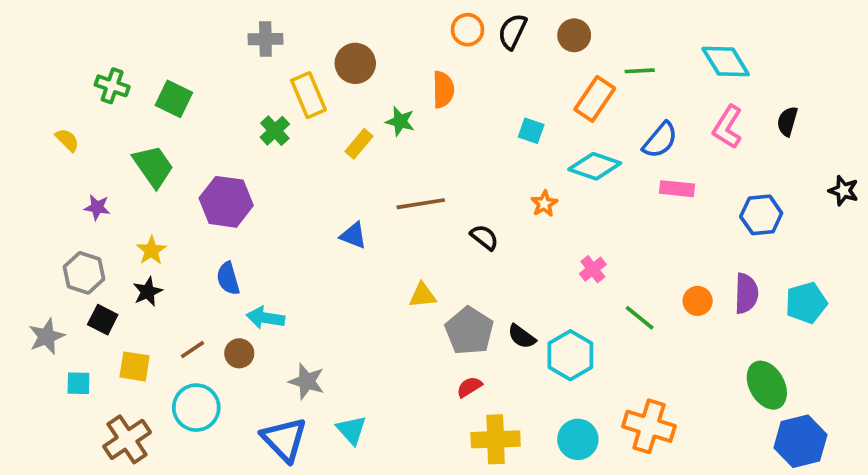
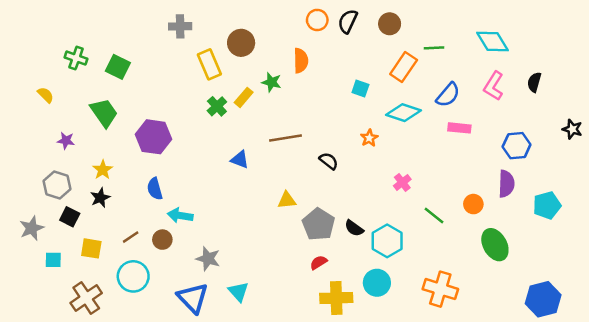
green cross: (275, 131) -> (217, 106), moved
purple semicircle: (746, 293) -> (506, 184), moved
green ellipse: (767, 385) -> (495, 245), moved
cyan circle: (578, 439) -> (377, 283), moved

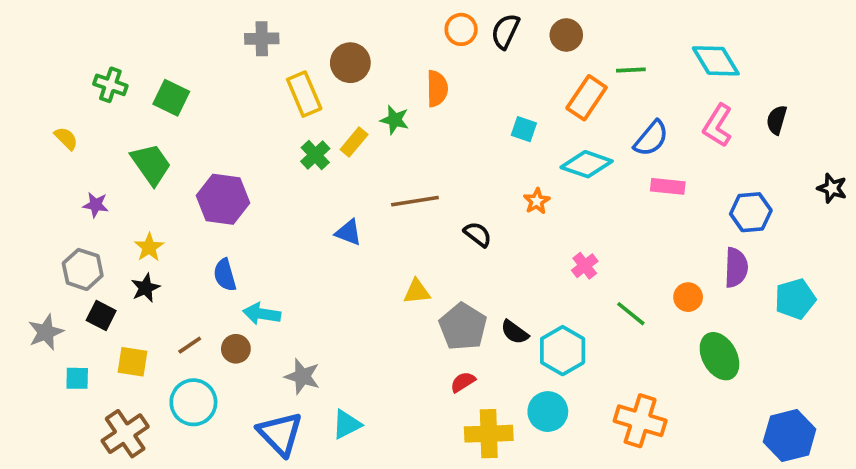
cyan triangle: (239, 292) -> (347, 424), turned 45

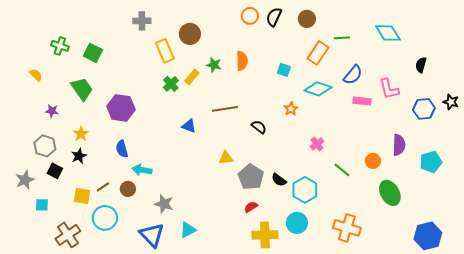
orange semicircle: (437, 89) -> (242, 61), moved
pink L-shape: (718, 125) -> (389, 89), moved, turned -45
blue hexagon: (751, 212) -> (424, 109), moved
yellow square: (133, 362) -> (82, 196), moved

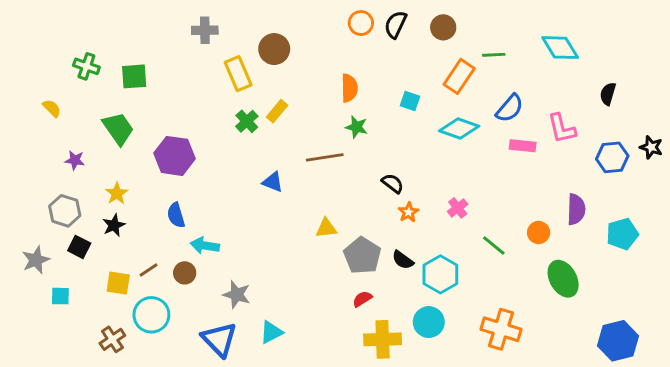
green square: (93, 53) -> (134, 76), turned -30
green star: (214, 65) -> (357, 127), moved
orange star: (291, 109) -> (409, 212), moved
black semicircle: (259, 127) -> (393, 183), moved
brown cross: (68, 235) -> (112, 339), moved, size x0.7

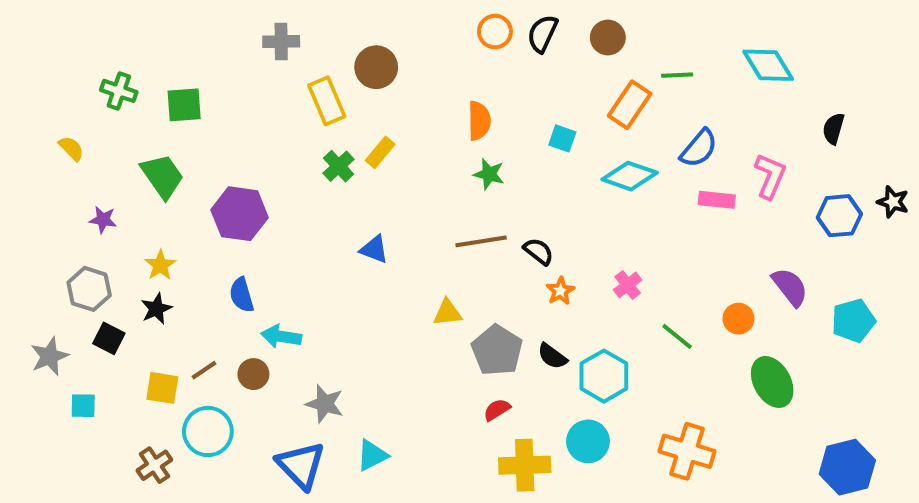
pink L-shape: (562, 128) -> (770, 176), turned -144
brown line: (325, 157) -> (481, 241), moved
purple semicircle: (576, 209) -> (790, 287), turned -40

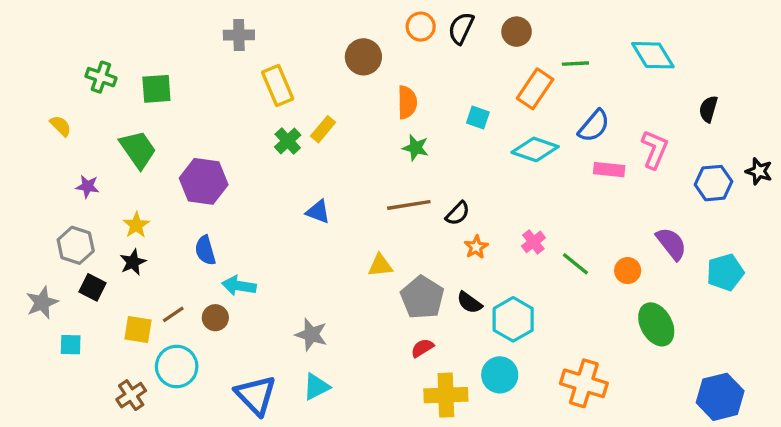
brown circle: (376, 67) -> (363, 57), moved
black semicircle: (539, 251) -> (458, 213), turned 96
green line: (677, 336) -> (575, 264), moved
gray star: (325, 404) -> (311, 335), moved

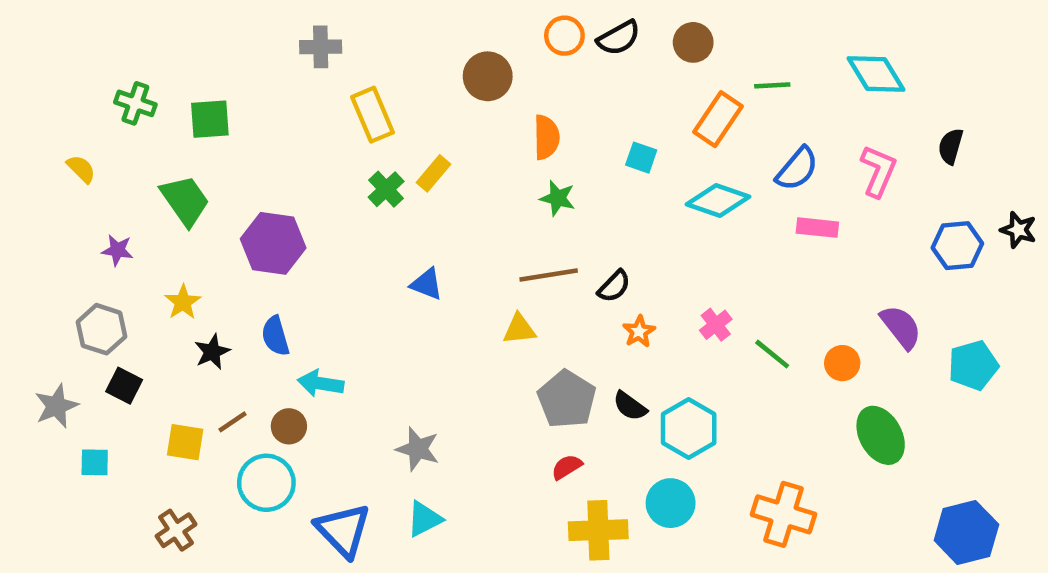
black semicircle: (461, 28) -> (619, 38), turned -144
pink L-shape: (655, 149) -> (878, 171), moved
black star: (133, 262) -> (212, 352), moved
yellow triangle: (380, 266) -> (519, 329), moved
cyan circle: (177, 366) -> (266, 483), moved

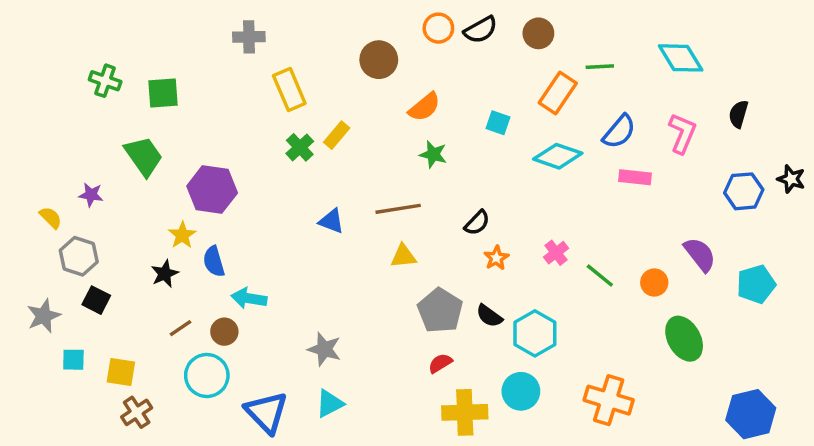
orange semicircle: (546, 137) -> (424, 107), turned 52
yellow semicircle: (81, 169) -> (51, 218), moved
brown line: (549, 275) -> (398, 209), moved
yellow star: (183, 302) -> (182, 235), moved
yellow square: (185, 442) -> (121, 372), moved

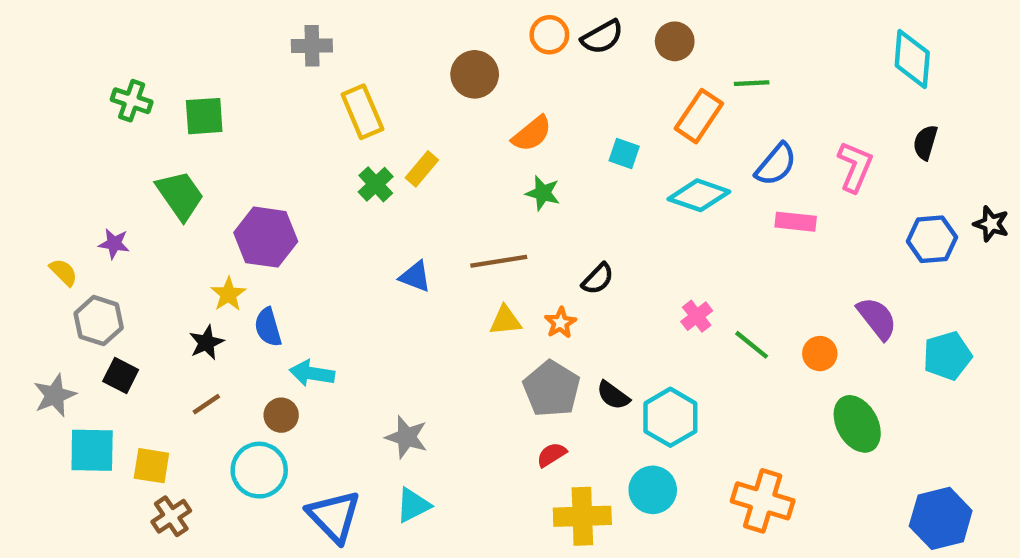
cyan diamond: (681, 58) -> (912, 59), moved, turned 36
orange star: (496, 258) -> (560, 323), moved
brown line: (180, 328) -> (206, 404), moved
cyan square: (73, 360) -> (92, 450), size x1.6

